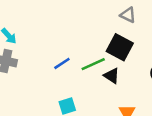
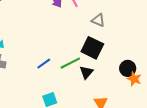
black triangle: (112, 76) -> (86, 72), turned 40

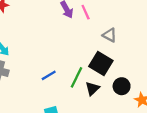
green line: (70, 63) -> (76, 77), turned -42
black circle: (128, 68) -> (122, 86), moved

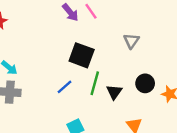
gray triangle: (110, 35) -> (131, 41), moved, turned 48
black square: (101, 63) -> (82, 55), moved

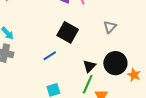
green line: (95, 83) -> (88, 84), moved
black circle: (145, 83) -> (115, 63), size x1.5

